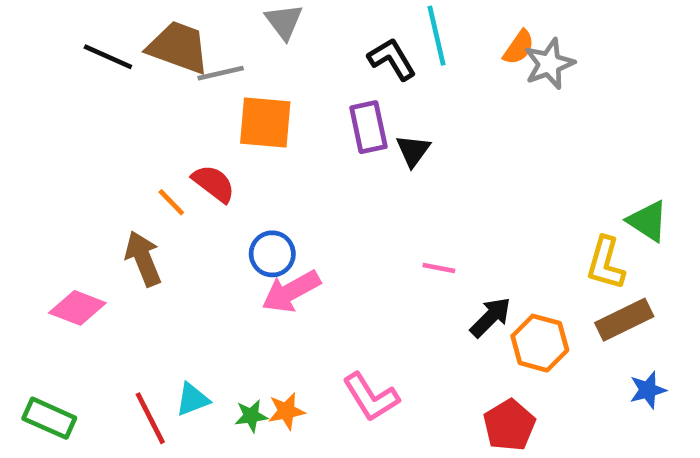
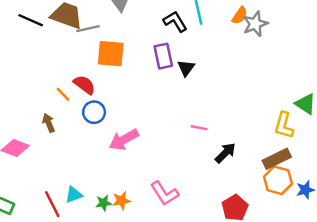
blue circle: (272, 254) -> (94, 112), moved
brown arrow: (143, 259) -> (49, 123), size x0.7
brown rectangle: (624, 320) -> (277, 159), moved
orange hexagon: (540, 343) -> (278, 180), moved

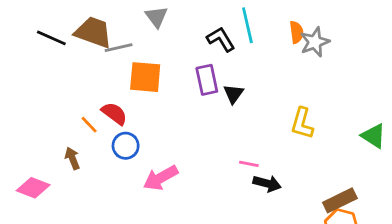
orange semicircle: (240, 15) -> (297, 32), turned -42
yellow L-shape: (284, 125) -> (302, 123), moved
black arrow: (225, 153) -> (267, 184), moved, turned 60

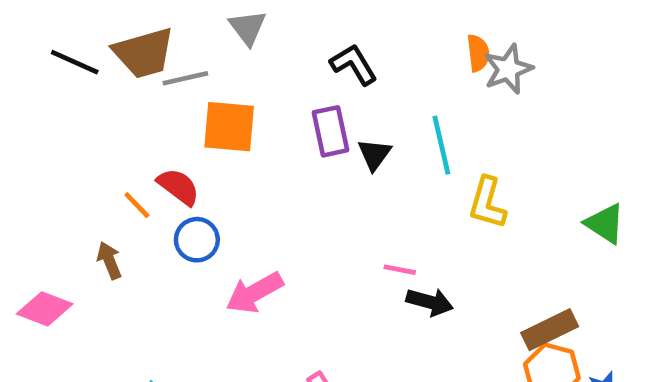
cyan line: (247, 25) -> (441, 145), moved
brown trapezoid: (93, 32) -> (144, 53), turned 144

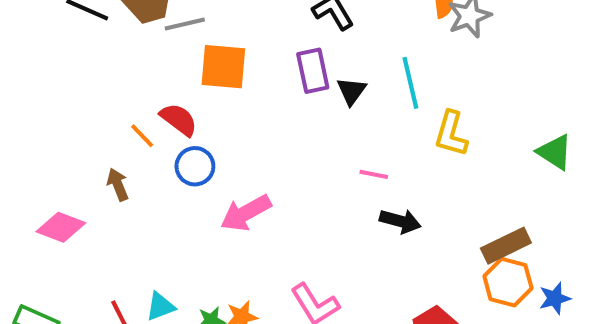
pink line: (400, 270) -> (374, 174), moved

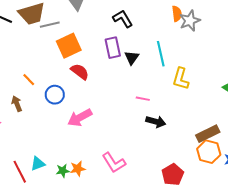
orange square: (223, 67) -> (69, 46), turned -30
red semicircle: (179, 120) -> (80, 72), moved

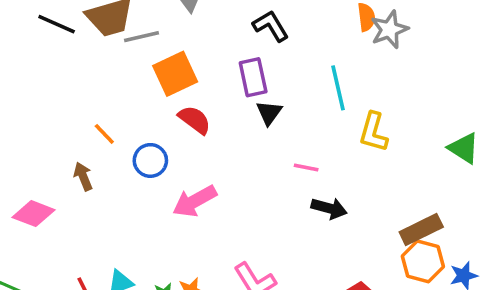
black triangle: (132, 58) -> (269, 113), moved

